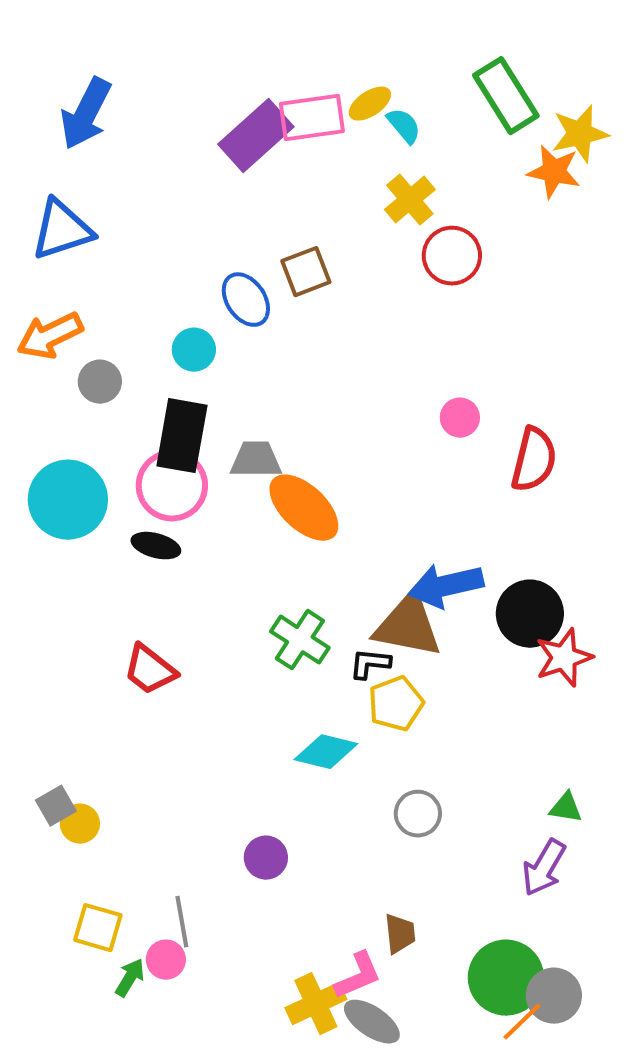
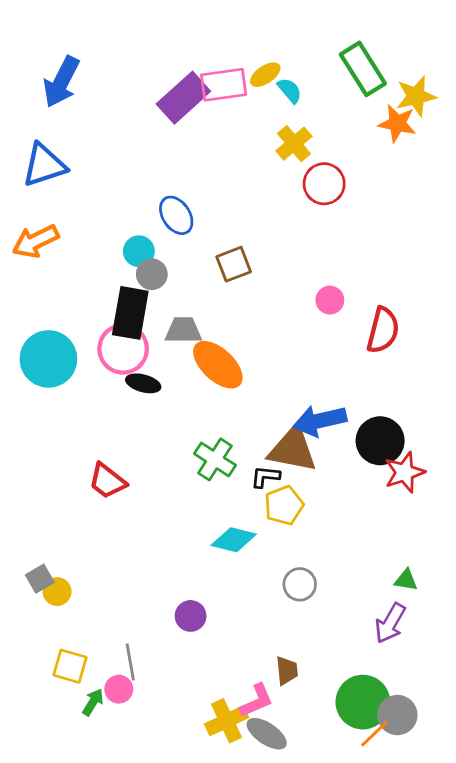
brown square: (306, 272) -> (234, 264), moved
gray circle: (100, 382) -> (152, 274), moved
black ellipse: (156, 546) -> (143, 383), moved

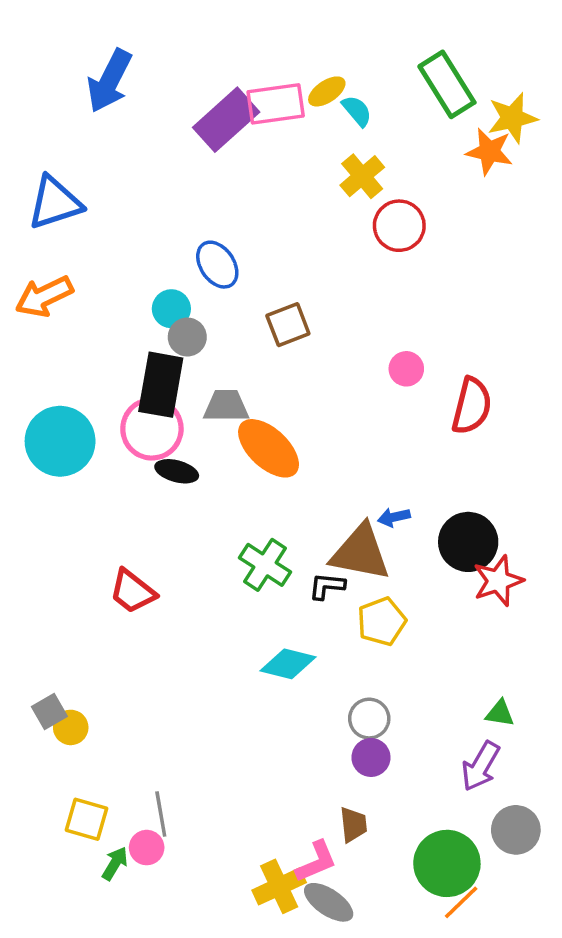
blue arrow: (61, 82) -> (110, 81), moved
blue arrow: (320, 421) -> (394, 517), size x0.5
yellow pentagon: (284, 505) -> (382, 621), moved
purple circle: (191, 616) -> (371, 757), moved
gray circle: (397, 715) -> (516, 830), moved

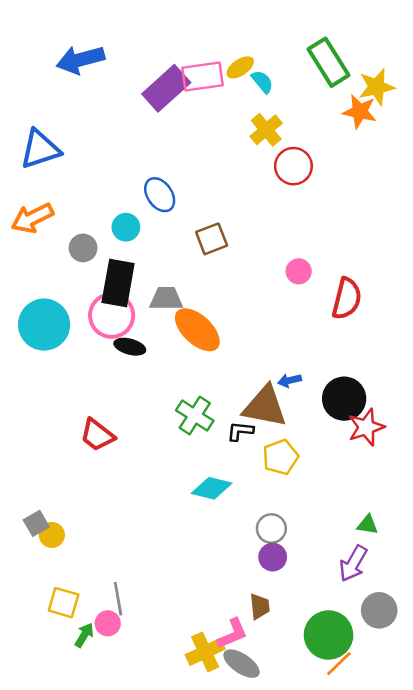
blue arrow: (110, 81) -> (80, 60), turned 48
gray circle: (187, 337) -> (83, 248), moved

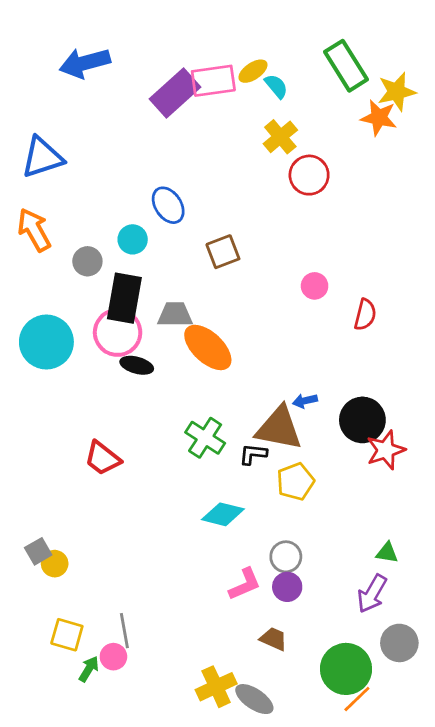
orange arrow: (32, 218) -> (34, 230), turned 87
red semicircle: (347, 299) -> (365, 315), size x0.7
brown trapezoid: (260, 606) -> (274, 639), turned -60
pink L-shape: (232, 634) -> (245, 584), moved

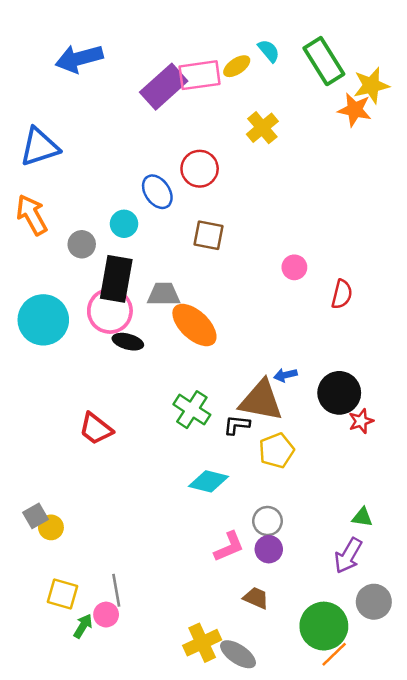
cyan semicircle: (276, 86) -> (269, 51), moved
red circle: (309, 175) -> (200, 169), moved
brown square: (223, 252) -> (209, 235), turned 32
red star: (386, 450) -> (361, 421), size x0.7

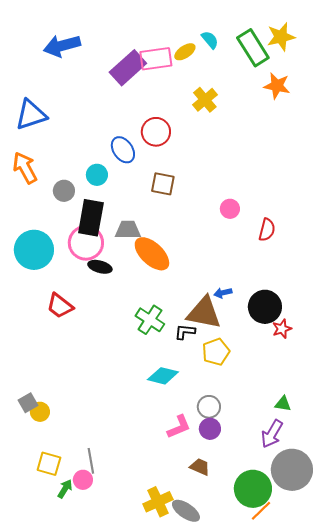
yellow star: (371, 85) -> (281, 37), moved
red trapezoid: (96, 429) -> (60, 306), moved
gray circle: (374, 602) -> (292, 470), size x1.5

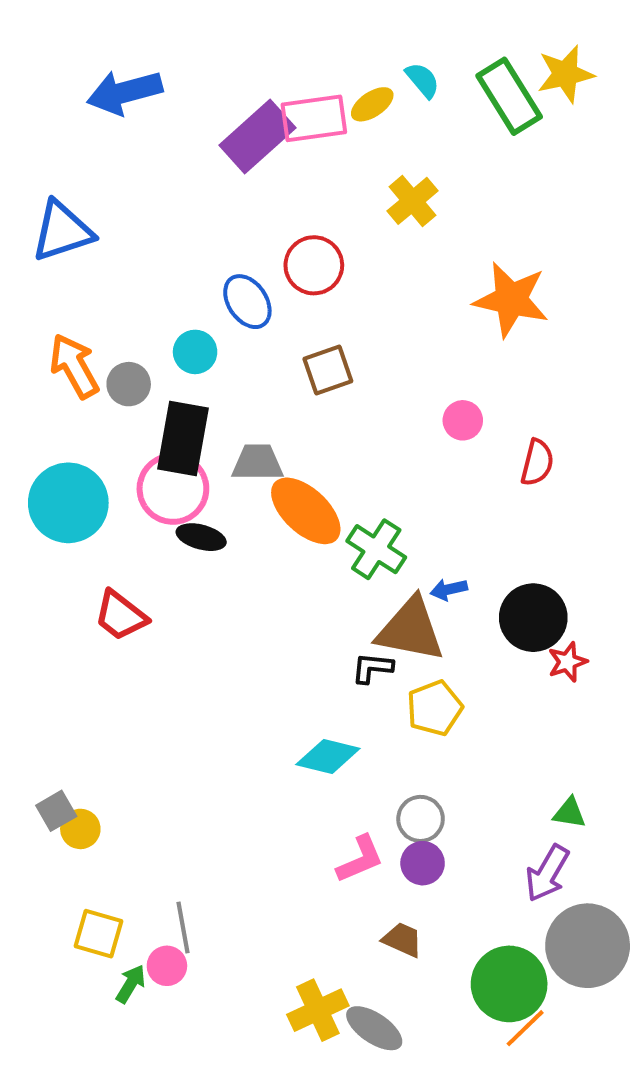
orange star: (277, 86) -> (511, 300), moved, size x1.4
orange arrow: (25, 168) -> (74, 366), moved
brown square: (163, 184) -> (328, 370), turned -30
green cross: (150, 320) -> (376, 549), moved

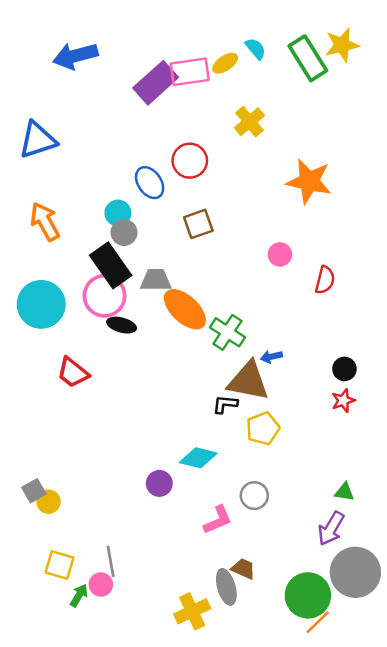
gray circle: (129, 384) -> (124, 232), moved
black rectangle: (183, 438) -> (111, 265), turned -45
black circle: (533, 618) -> (344, 369), moved, size x0.6
purple circle: (423, 863) -> (159, 483), moved
gray ellipse: (374, 1028) -> (226, 587), moved, turned 40

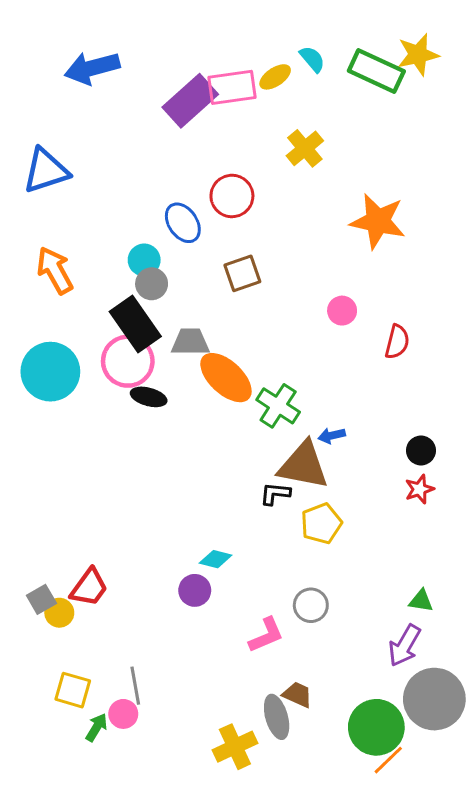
green rectangle: (308, 58) -> (376, 71), turned -33
red trapezoid: (73, 373) -> (89, 587), moved, turned -92
cyan diamond: (198, 458) -> (216, 559), moved, size x0.7

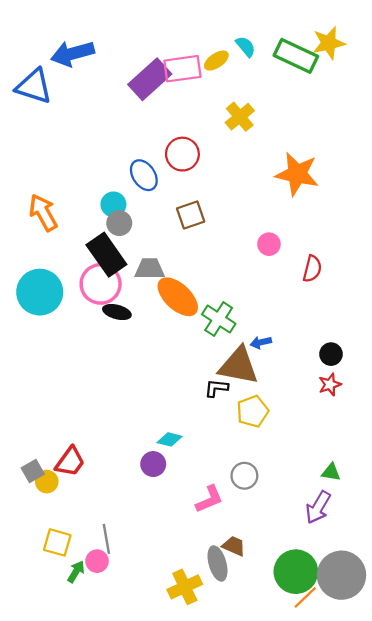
blue triangle: (46, 171) -> (34, 86), moved, turned 36
gray circle: (434, 699) -> (341, 575), moved

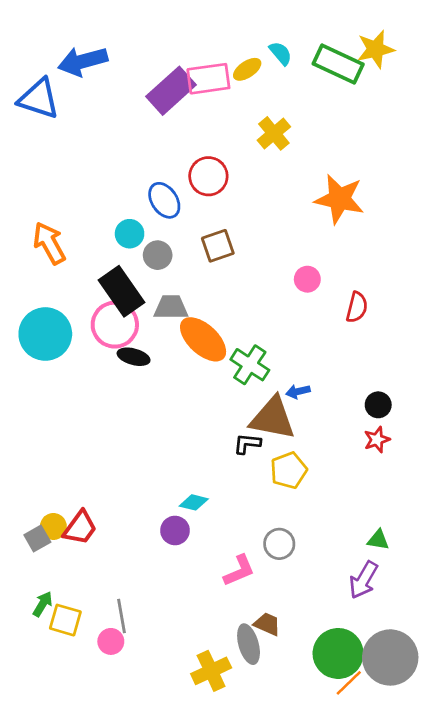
gray circle: (119, 223) -> (158, 255), moved
yellow circle: (47, 482) -> (53, 526), moved
green arrow: (76, 572) -> (43, 604), moved

